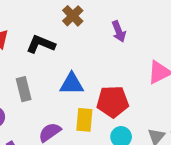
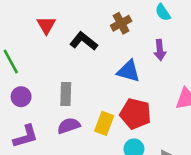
blue triangle: (72, 84) -> (129, 71), moved
gray rectangle: (24, 89) -> (66, 94), moved

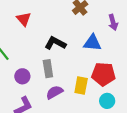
black L-shape: (84, 41) -> (55, 43), moved
purple circle: (21, 97) -> (22, 76), moved

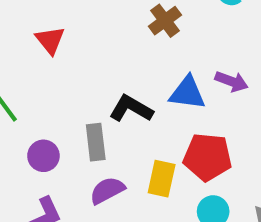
purple arrow: (113, 22) -> (232, 81), moved, turned -56
black L-shape: (55, 43) -> (131, 109), moved

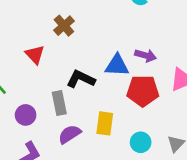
brown cross: (165, 21) -> (64, 26), moved
red triangle: (50, 40) -> (35, 55), moved
red pentagon: (207, 157) -> (143, 91), moved

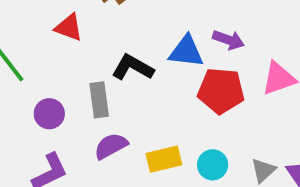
red triangle: (35, 55) -> (69, 27), turned -30
yellow rectangle: (105, 123) -> (164, 159), moved, turned 65

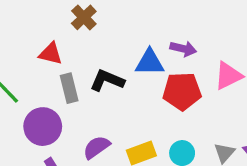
gray rectangle: (99, 100) -> (69, 88), moved
purple circle: (49, 114) -> (43, 127), size x1.5

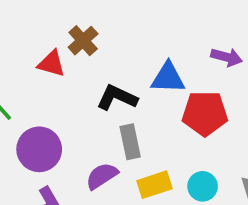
brown cross: (84, 17) -> (83, 41), moved
purple arrow: (183, 49) -> (227, 57), moved
gray rectangle: (69, 88) -> (130, 142), moved

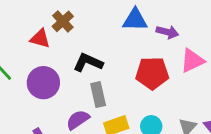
blue triangle: (168, 78) -> (135, 20), moved
purple circle: (39, 149) -> (43, 83), moved

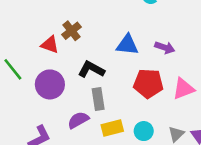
blue triangle: (135, 20) -> (127, 45), moved
pink triangle: (192, 61) -> (183, 89), moved

